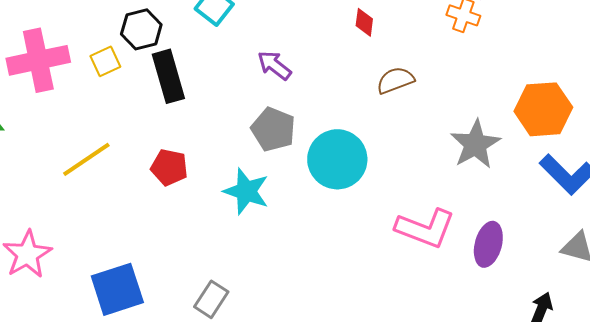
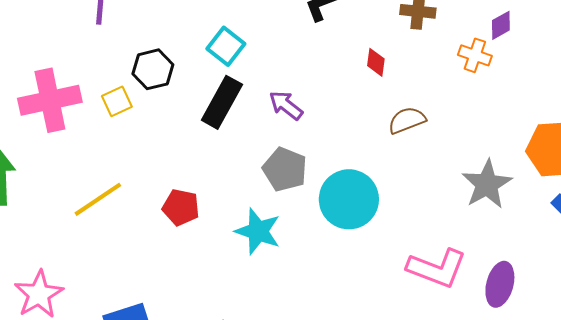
black rectangle: (168, 76) -> (222, 102), moved, turned 45

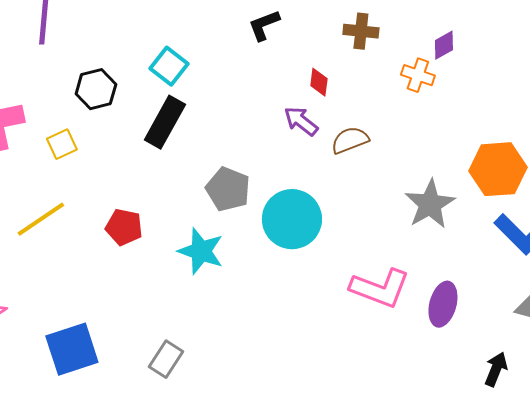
yellow square: (117, 101) -> (62, 144), moved
purple arrow: (286, 105) -> (301, 121), moved

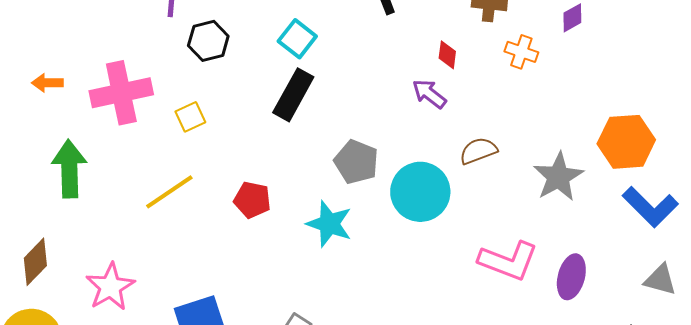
orange cross: (418, 75) -> (521, 52), moved
black hexagon: (96, 89) -> (208, 41), moved
brown semicircle: (350, 140) -> (478, 151), moved

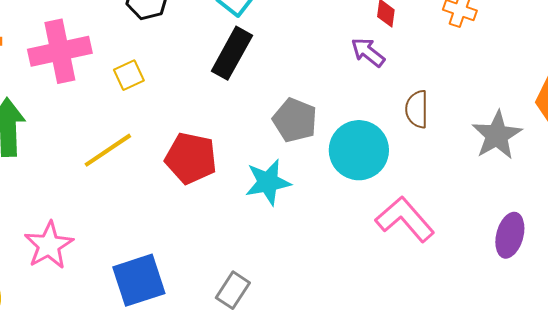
brown semicircle: (478, 151) -> (417, 109), turned -69
red pentagon: (252, 200) -> (191, 158), size x1.4
cyan star: (329, 224) -> (268, 182), turned -30
pink L-shape: (508, 261) -> (405, 219), moved, turned -152

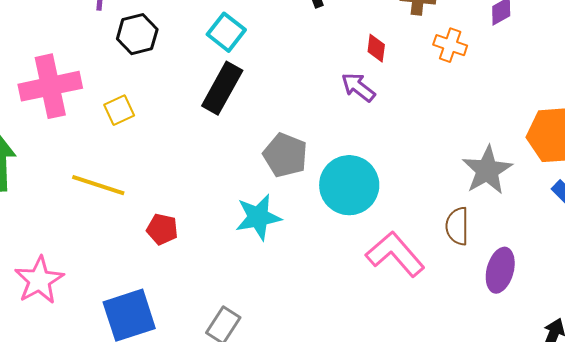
brown semicircle: (417, 109) -> (457, 226), moved
yellow line: (108, 150) -> (98, 185), turned 52
red pentagon: (191, 158) -> (162, 229), moved, size x0.6

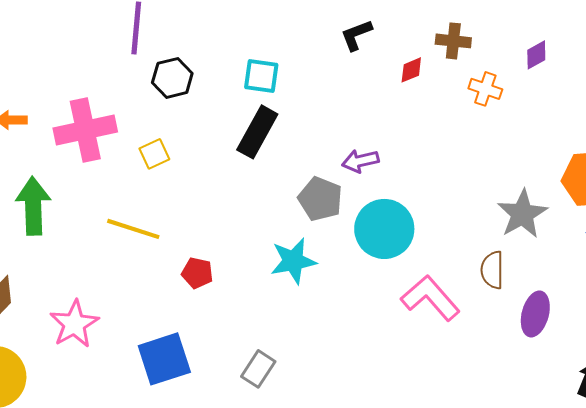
cyan square: (226, 32) -> (261, 76), turned -30
red diamond: (376, 48) -> (411, 70), moved, turned 60
purple arrow: (358, 87) -> (360, 161), moved, turned -51

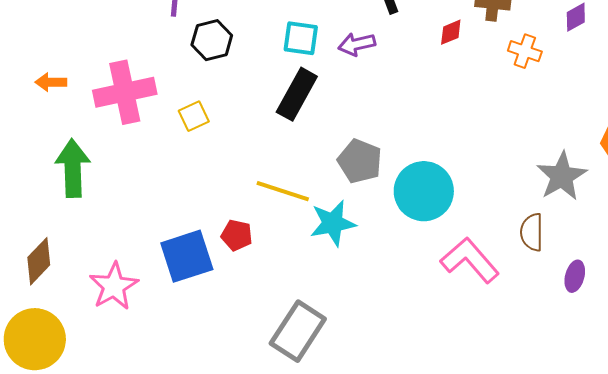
purple arrow: (360, 161) -> (357, 44), moved
yellow line: (133, 229) -> (283, 191), moved
purple ellipse: (535, 314) -> (575, 276), size x0.7
blue square: (164, 359) -> (187, 256), moved
gray rectangle: (258, 369) -> (298, 331), size x1.6

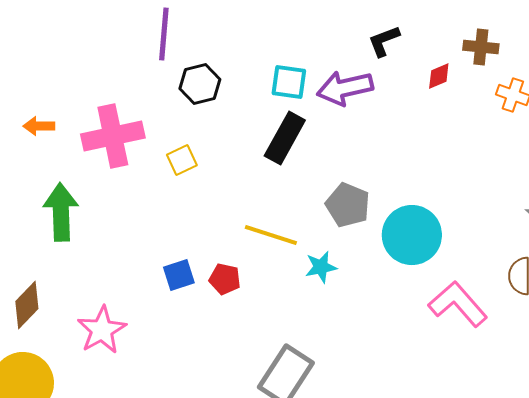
purple arrow: (357, 44) -> (345, 88), size x1.5
cyan star: (333, 223) -> (321, 267), size x0.7
blue square: (187, 256) -> (179, 275), moved, size x0.6

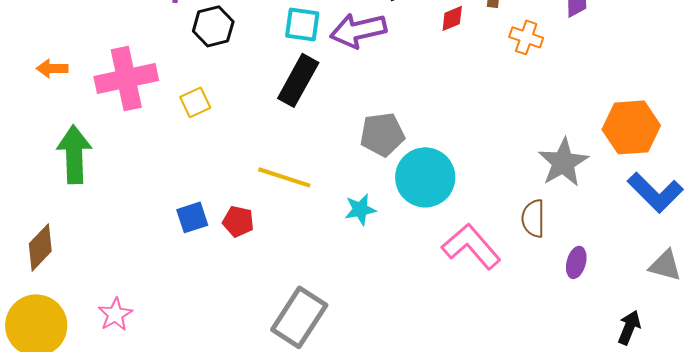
gray pentagon: (348, 205) -> (382, 134), moved, turned -30
cyan star: (321, 267) -> (360, 209), moved
pink star: (102, 330) -> (115, 314), moved, size x0.7

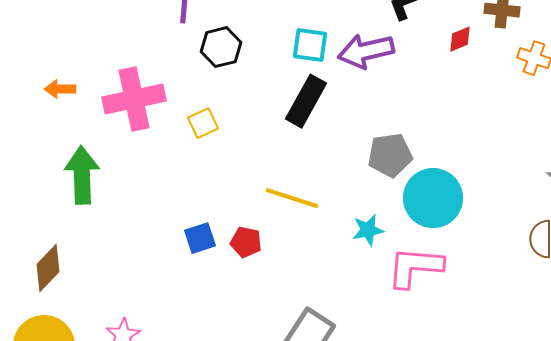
pink L-shape: (471, 246) -> (415, 267), moved, turned -44

